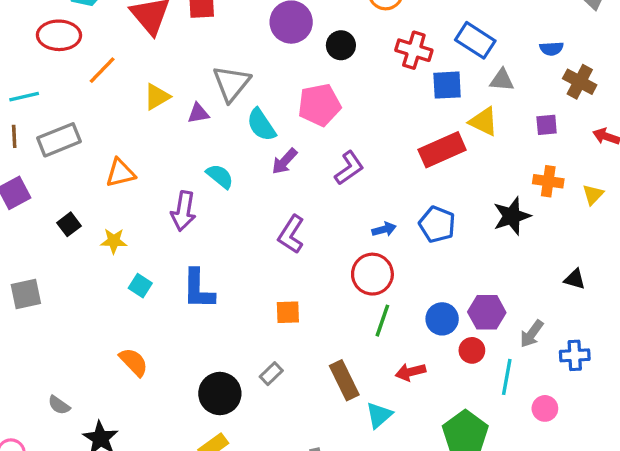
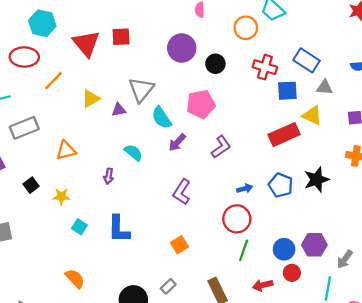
purple arrow: (183, 211) -> (109, 176), size x0.6
black star: (512, 216) -> (317, 180), moved
orange square: (288, 312) -> (179, 245), turned -30
red circle: (472, 350) -> (292, 273), moved

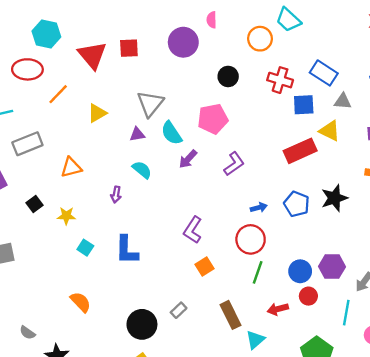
purple circle: (182, 48) -> (183, 42), moved
purple triangle: (119, 110) -> (137, 134), moved
purple L-shape: (182, 192) -> (193, 230), moved
orange square: (179, 245) -> (205, 267), moved

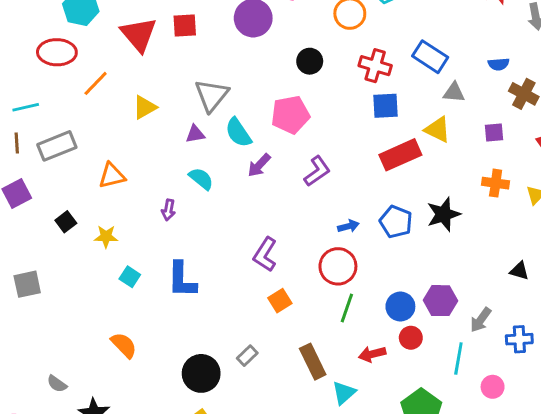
blue square: (304, 105) -> (386, 106), moved

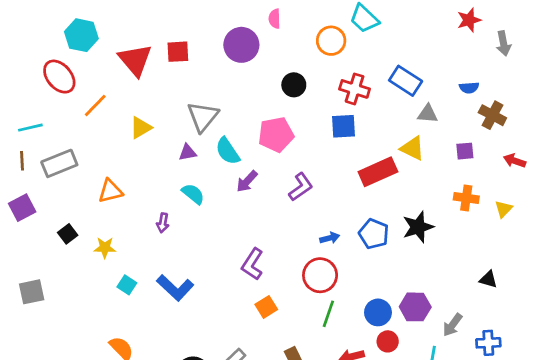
red ellipse: (57, 52) -> (59, 77), turned 48
blue square: (386, 106) -> (343, 126), moved
blue L-shape: (182, 280) -> (175, 288), turned -48

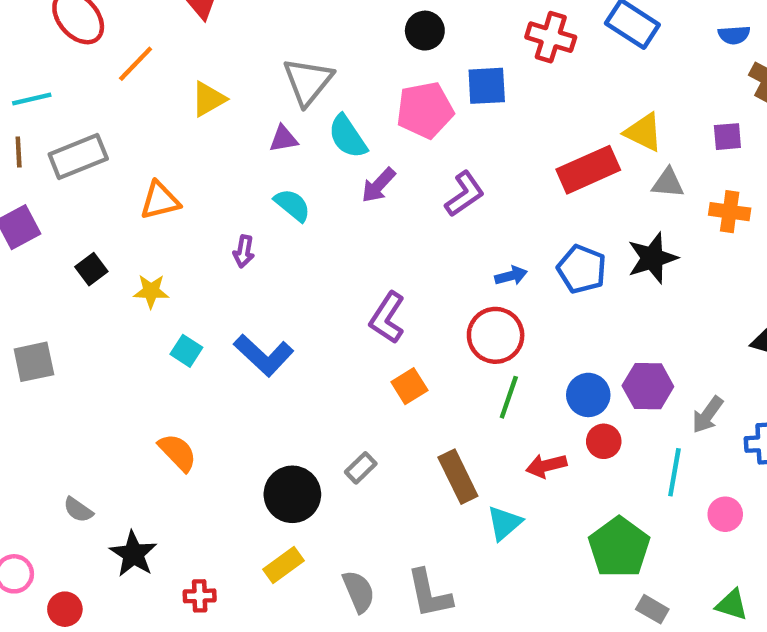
black circle: (294, 85) -> (425, 31), moved
gray triangle: (428, 114) -> (668, 183), moved
blue square: (343, 126) -> (487, 86), moved

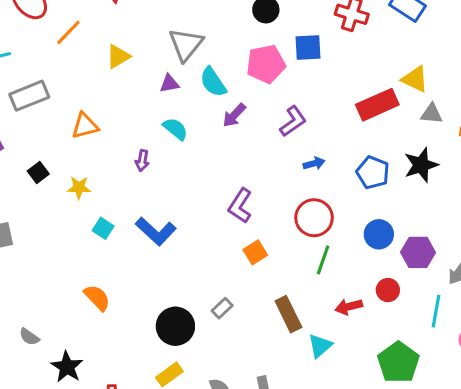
blue arrow: (511, 276) -> (314, 163), moved
blue circle: (588, 395) -> (379, 234), moved

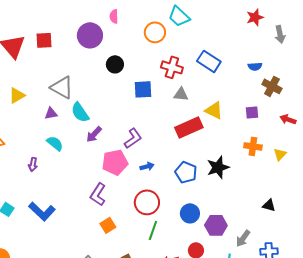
gray triangle: (186, 44) -> (62, 87), turned -40
pink pentagon: (266, 64) -> (115, 162), moved
gray triangle: (432, 114) -> (181, 94), moved

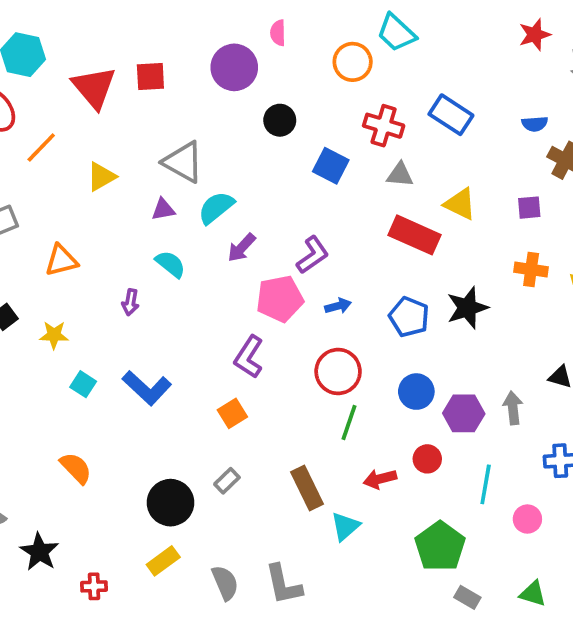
blue square: (143, 89) -> (331, 166), turned 30
cyan semicircle: (80, 112) -> (216, 208), turned 85
red rectangle: (189, 127) -> (415, 235), turned 48
orange square: (108, 225) -> (232, 413), moved
gray arrow: (243, 238) -> (513, 408), moved, turned 138

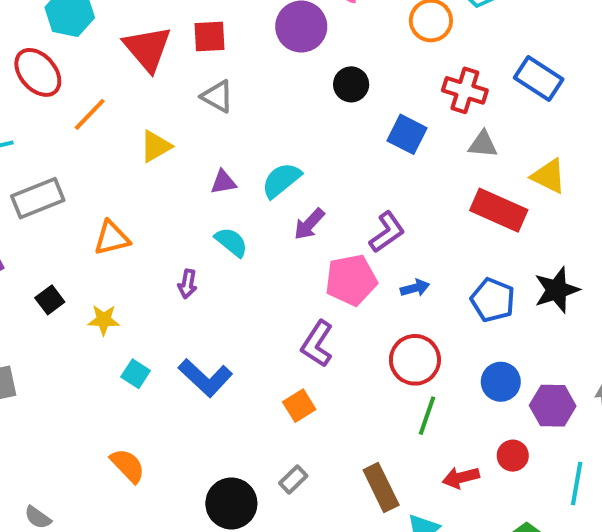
gray triangle: (183, 162) -> (217, 96), moved, size x0.7

